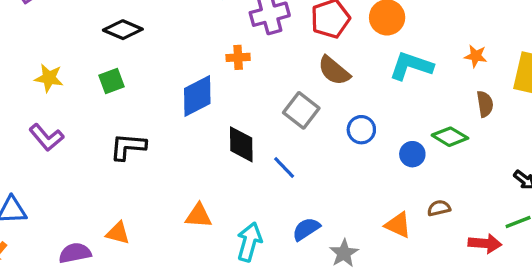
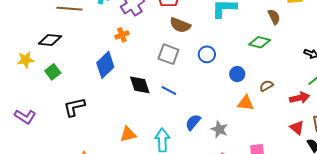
yellow star: (49, 78) -> (26, 60), moved
blue circle: (412, 154) -> (237, 74), moved

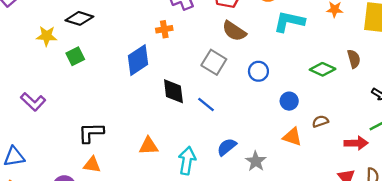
brown semicircle: (274, 17) -> (354, 59), moved
black L-shape: (74, 107) -> (91, 133), moved

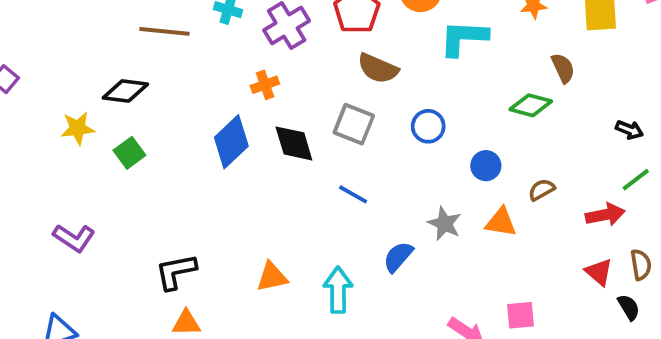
brown semicircle: (354, 59) -> (563, 68), moved
black diamond: (173, 91) -> (294, 143), moved
gray star: (256, 161) -> (445, 224), moved

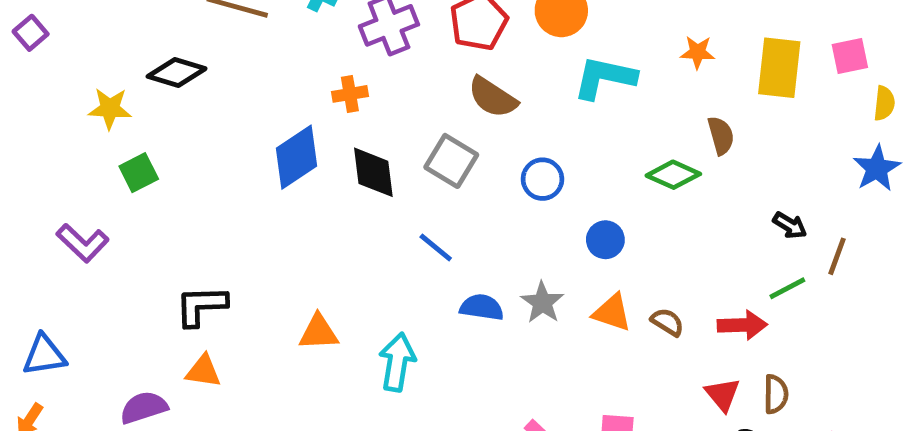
green square: (129, 153) -> (139, 173), moved
brown semicircle: (542, 190) -> (667, 322), moved, turned 52
blue semicircle: (398, 257) -> (482, 307), moved, turned 48

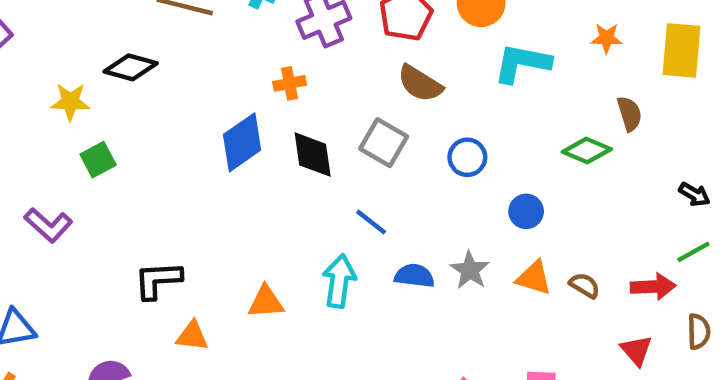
cyan arrow: (397, 362) -> (339, 281), moved
orange triangle: (203, 371) -> (192, 336), moved
brown semicircle: (776, 394) -> (699, 332), moved

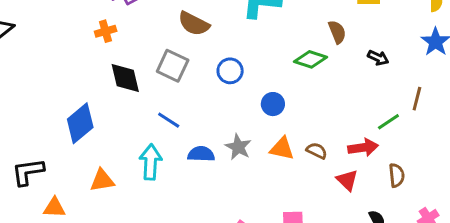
blue diamond: (242, 142) -> (80, 123), moved
black arrow: (694, 194) -> (378, 58), moved
red triangle: (636, 350) -> (347, 180), moved

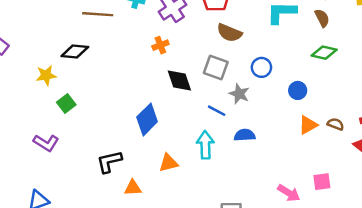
brown semicircle: (337, 32) -> (322, 18), moved
gray star: (238, 147) -> (239, 94), moved
orange triangle: (282, 149) -> (308, 125), turned -36

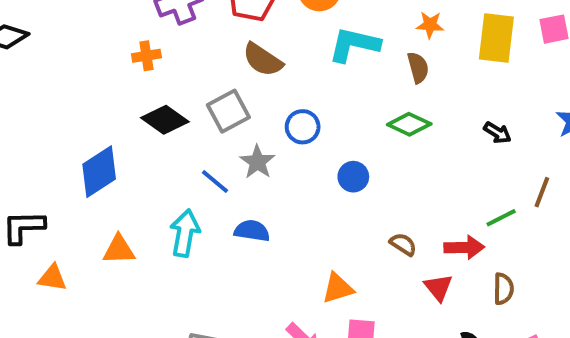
gray square: (216, 67) -> (228, 111), turned 30
black diamond: (179, 81) -> (165, 120), turned -48
orange triangle: (308, 125) -> (338, 288), moved

